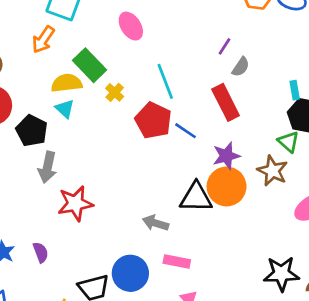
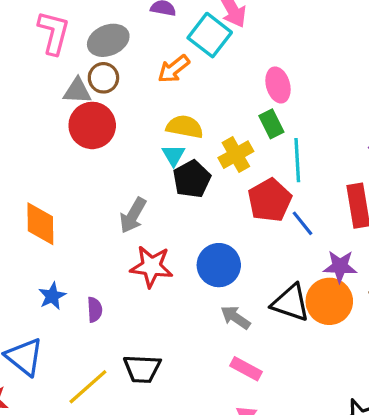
green rectangle: (89, 65) -> (271, 124), moved, size x0.7
yellow cross: (115, 92) -> (236, 155), size x1.5
black pentagon: (32, 131) -> (192, 179), moved
blue circle: (130, 273) -> (219, 265), moved

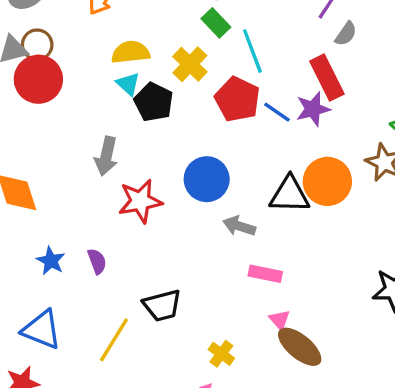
brown circle: (103, 78) -> (37, 45), moved
purple star: (340, 266) -> (313, 109), moved

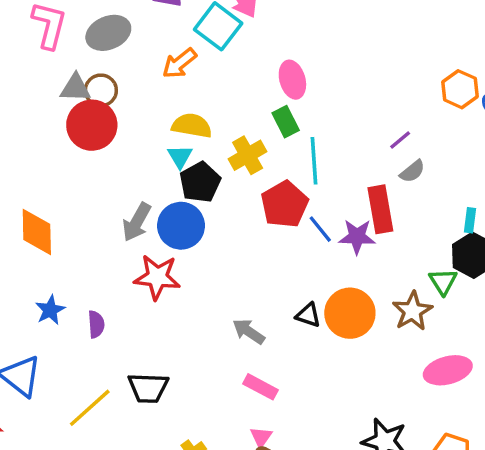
blue circle: (207, 179) -> (181, 226), moved
black triangle: (290, 195) -> (308, 315), size x0.6

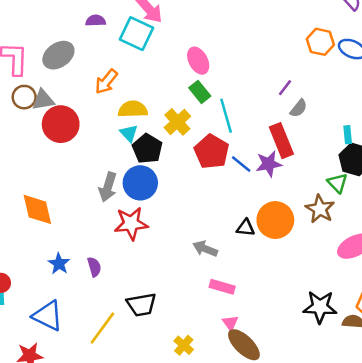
orange arrow: (179, 63) -> (106, 82), moved
brown circle: (101, 90) -> (24, 97), moved

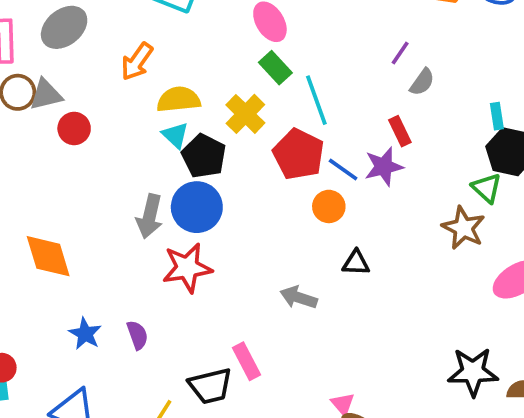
red circle: (61, 124) -> (74, 128), size x0.6
red rectangle: (281, 141) -> (400, 131), size x0.6
orange circle: (275, 220) -> (329, 206), moved, size x0.6
pink rectangle: (222, 287) -> (247, 361), moved, turned 50

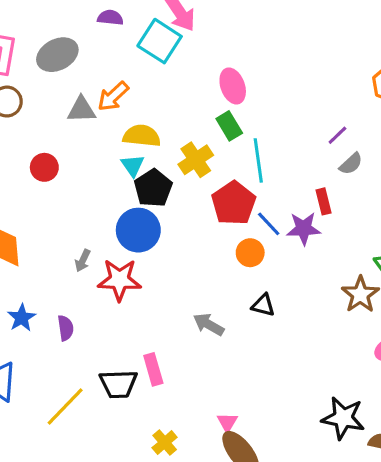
gray triangle: (46, 95) -> (81, 110), moved
red circle: (74, 128) -> (44, 167), moved
gray arrow: (150, 216) -> (83, 261), moved, size x0.6

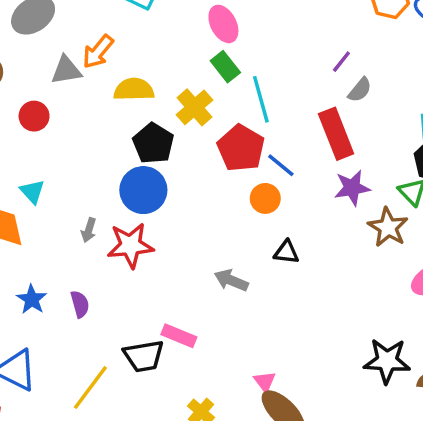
cyan triangle: (133, 165) -> (32, 191), moved
red circle: (44, 167) -> (34, 116), moved
red rectangle: (324, 201) -> (336, 134), size x1.8
purple star: (304, 229) -> (352, 188), moved
pink rectangle: (153, 369) -> (179, 336), turned -44

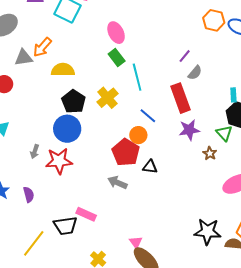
yellow cross: (195, 107) -> (107, 98), moved
red pentagon: (241, 148) -> (126, 152), moved
brown star: (388, 227) -> (210, 153), size x0.6

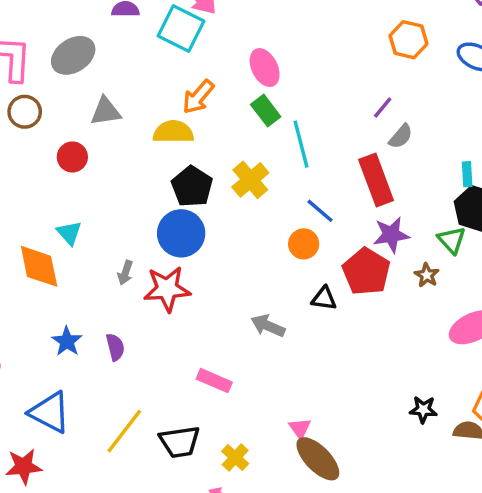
orange hexagon: (214, 20) -> (408, 40), moved
orange arrow: (42, 47) -> (198, 97), moved
red pentagon: (126, 152) -> (366, 272), moved
black trapezoid: (65, 226) -> (180, 442), moved
black star: (208, 232) -> (423, 410), size x0.6

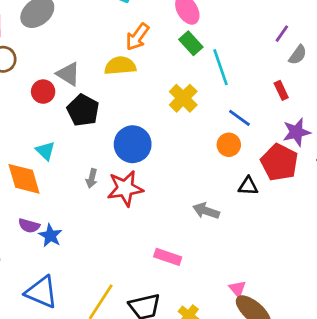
gray triangle: (106, 111) -> (68, 74), moved, turned 45
red rectangle: (376, 180) -> (281, 90), size x0.5
black pentagon: (192, 187) -> (83, 110), moved
purple semicircle: (115, 347) -> (29, 226), moved, turned 125

